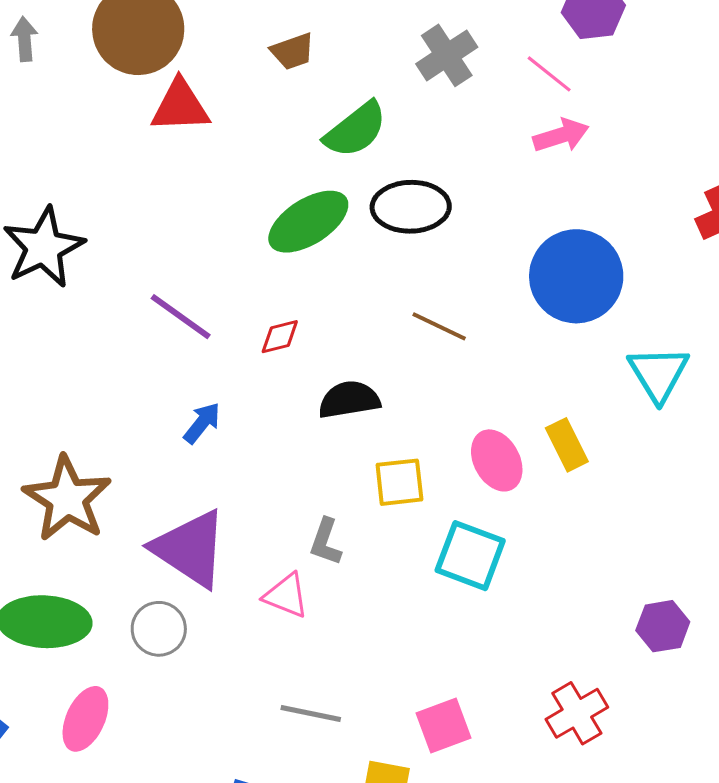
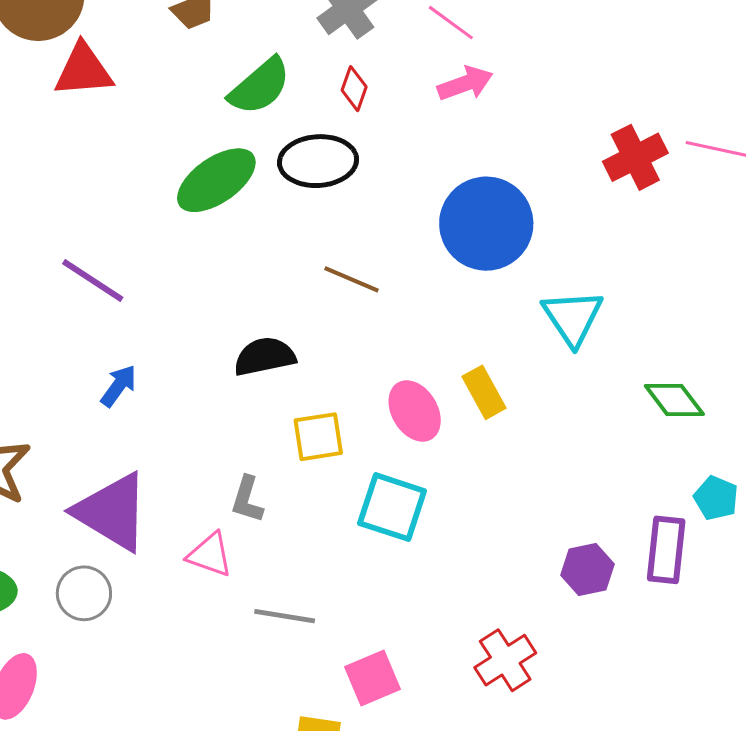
red diamond: (280, 337) -> (354, 89), moved, turned -54
gray line: (311, 714) -> (285, 616), moved

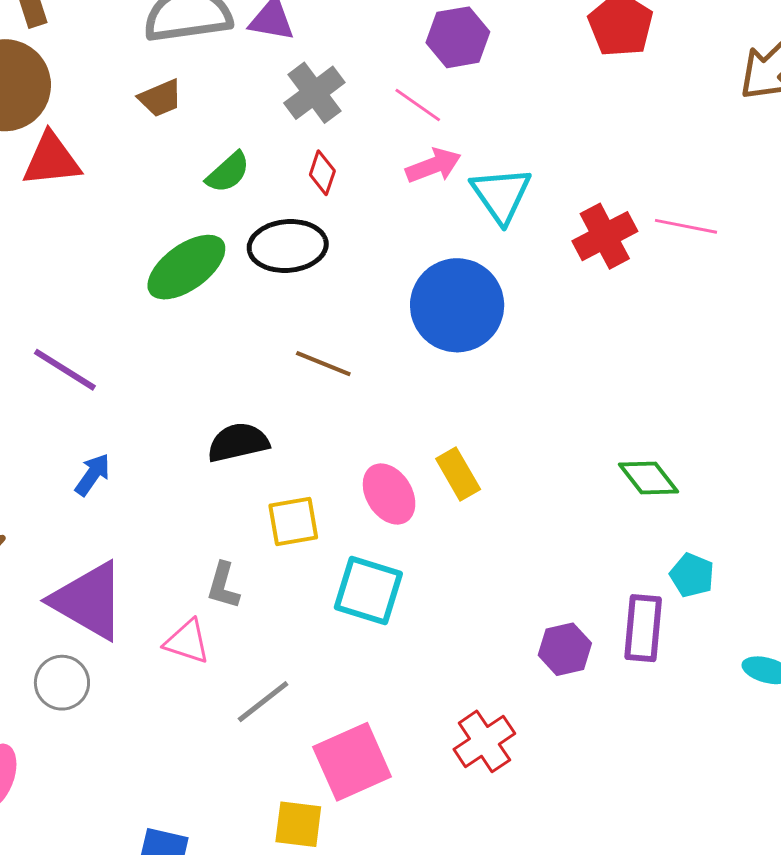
green semicircle: (260, 86) -> (228, 172), size x0.7
cyan triangle: (573, 317) -> (501, 195), moved
gray line: (285, 616) -> (263, 702), turned -46
pink square: (373, 678) -> (352, 762), size x1.4

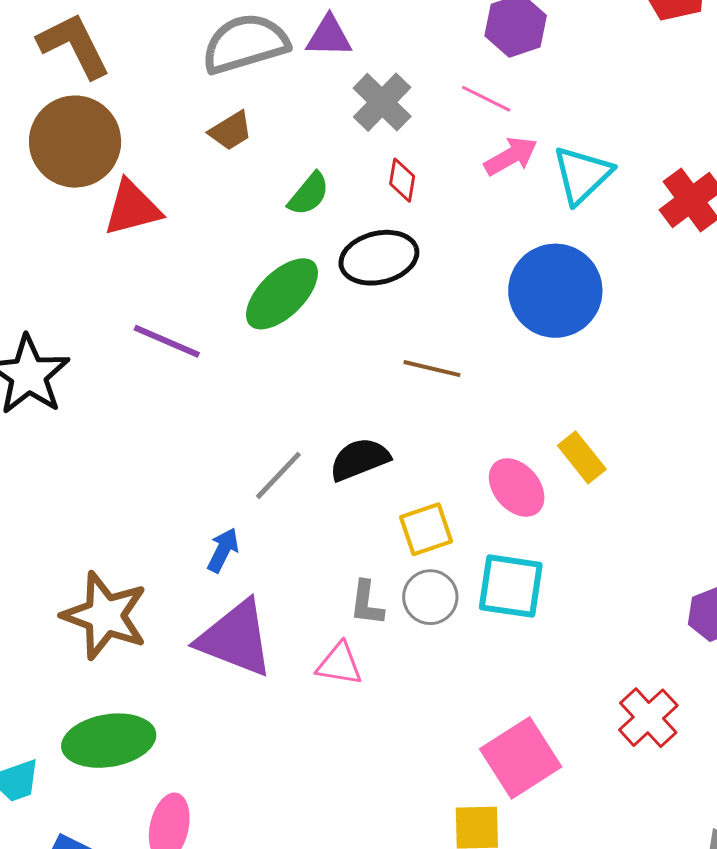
cyan triangle: (501, 195) -> (582, 175), turned 30
purple line: (65, 370) -> (167, 341), moved
blue arrow: (93, 475) -> (223, 550), moved
gray circle: (62, 683) -> (430, 597), moved
gray line: (263, 702) -> (278, 475), moved

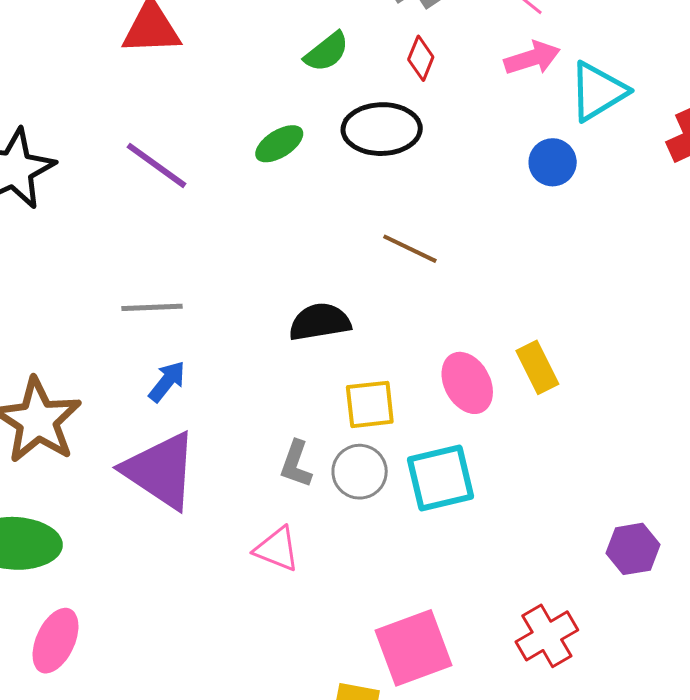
blue circle: (555, 291) -> (553, 162), moved, size x0.5
green ellipse: (282, 294) -> (279, 144), size x0.6
gray line: (278, 475) -> (152, 307), moved, turned 32
cyan square: (511, 586) -> (441, 478), turned -34
pink triangle: (339, 664) -> (277, 549), moved

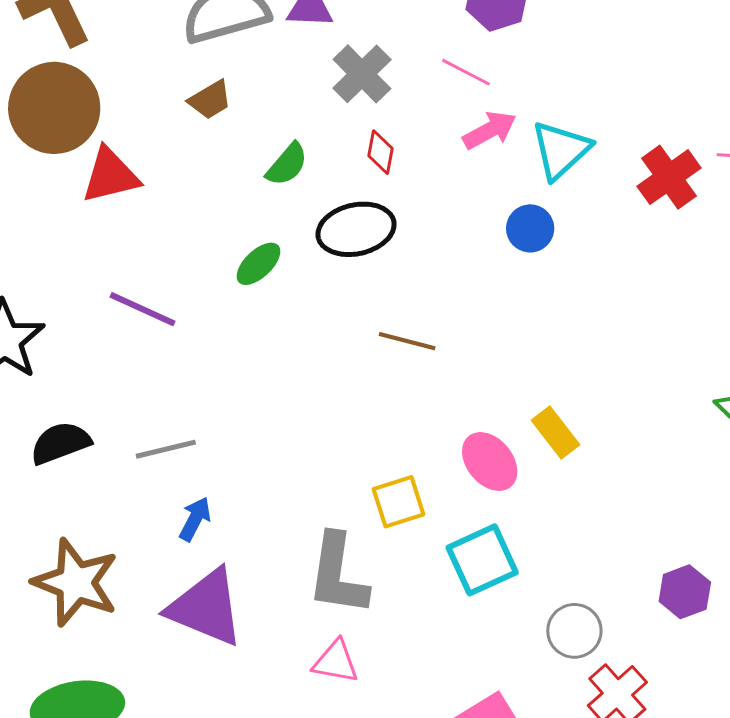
black semicircle: (320, 322) -> (60, 443), moved
gray L-shape: (296, 464) -> (338, 575), size x1.8
gray circle: (360, 472) -> (574, 631), moved

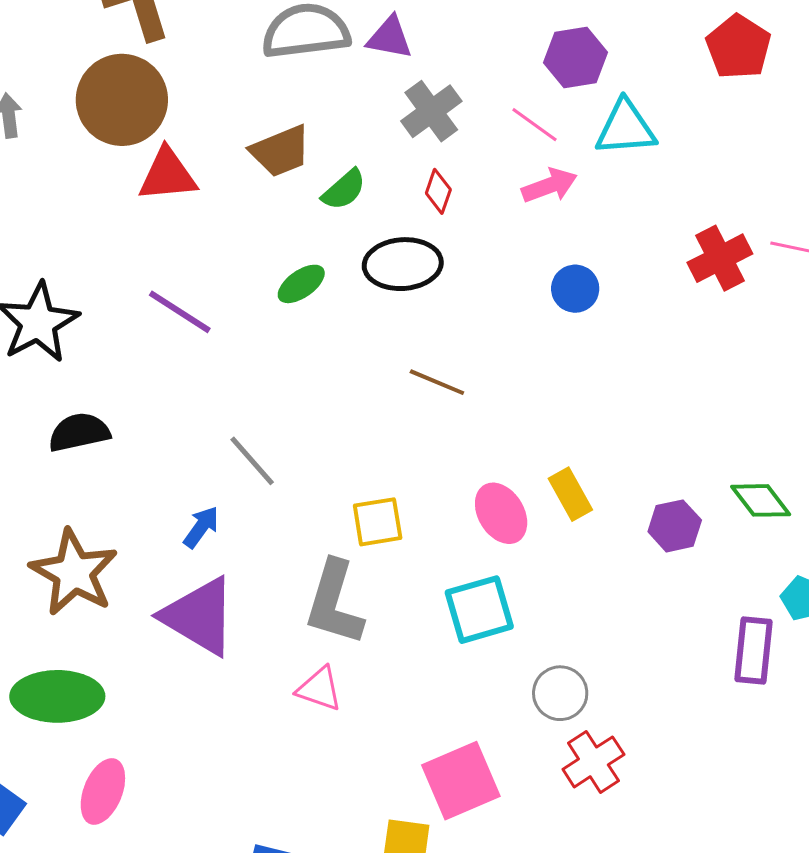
brown trapezoid: (210, 100) -> (281, 151), moved, size x1.4
cyan triangle: (561, 150) -> (626, 128), moved, turned 30
gray line: (166, 449) -> (252, 461), moved, turned 54
yellow square: (398, 502) -> (378, 522), moved
purple hexagon: (685, 592) -> (675, 526), moved

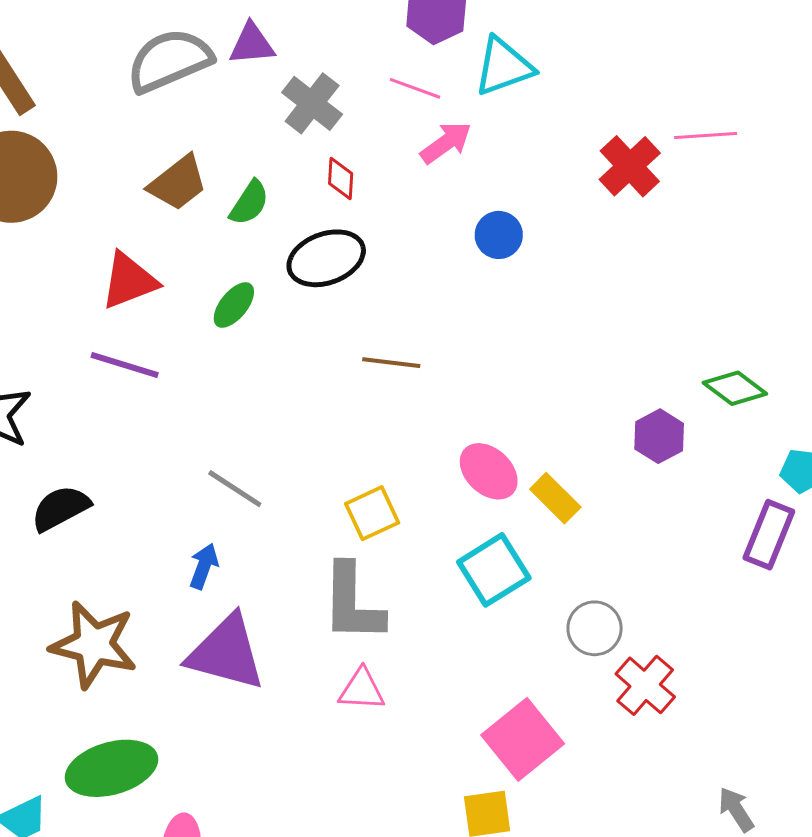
red triangle: (168, 175) -> (129, 281), moved
yellow rectangle: (570, 494) -> (555, 498), moved
purple rectangle: (753, 651) -> (769, 535), turned 32

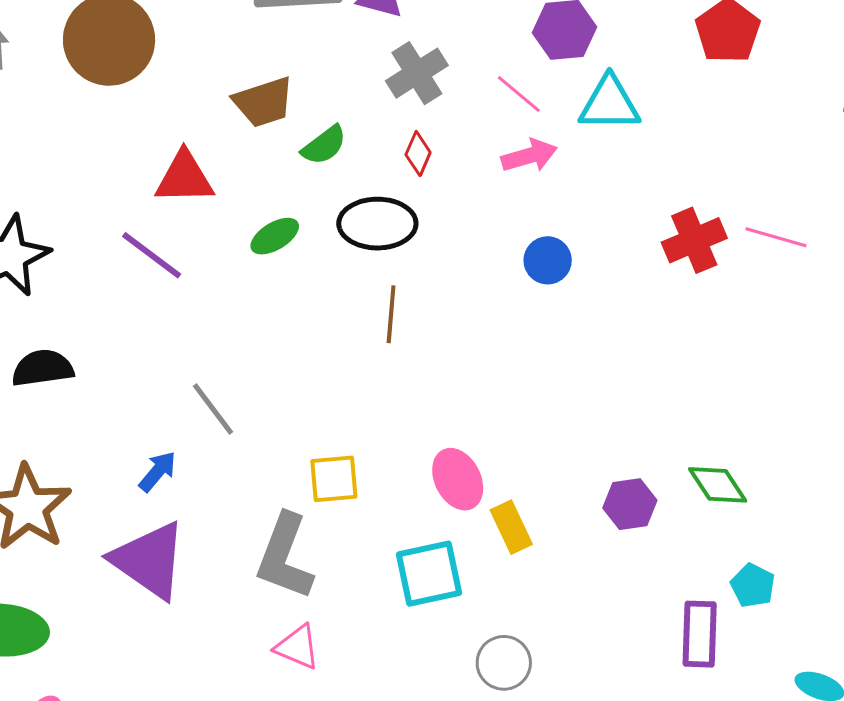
brown line: (391, 363) -> (391, 314), moved, turned 68
purple rectangle: (769, 535) -> (700, 634), turned -40
pink triangle: (362, 690) -> (297, 647), moved

